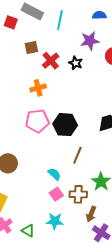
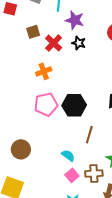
purple star: (90, 41) -> (75, 20), moved, turned 30

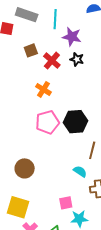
orange cross: (44, 71) -> (43, 89), turned -35
cyan semicircle: (68, 156) -> (80, 171), moved
pink square: (72, 175) -> (66, 203), moved, turned 32

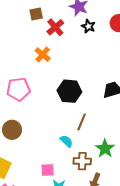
black star: (77, 59) -> (88, 26), moved
pink pentagon: (47, 122) -> (18, 89), moved

